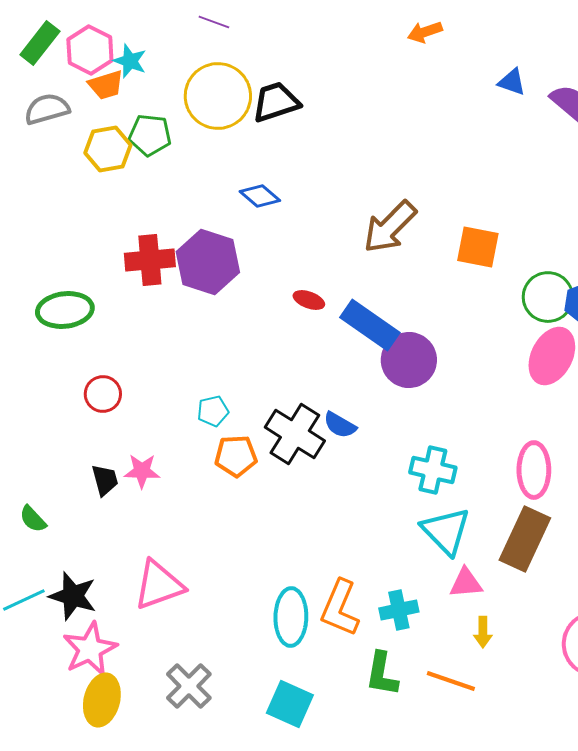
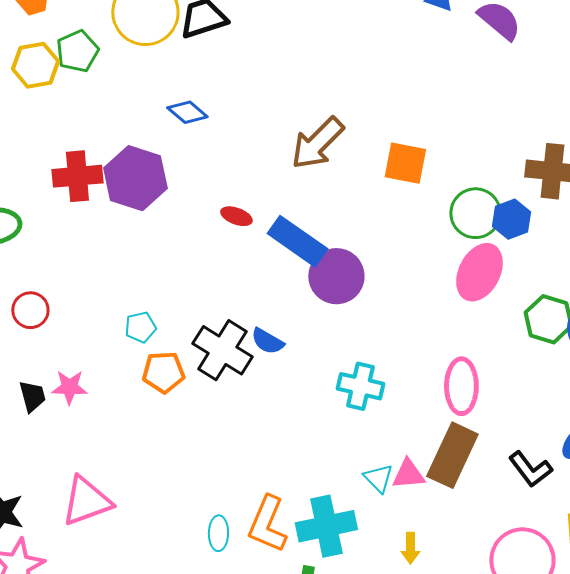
green pentagon: (150, 135) -> (77, 51), turned -30
cyan triangle: (446, 531) -> (378, 478), moved, size x0.6
pink triangle: (466, 583) -> (408, 474), moved
cyan cross: (399, 610) -> (326, 526), size x1.5
cyan ellipse: (291, 617) -> (218, 533), size x0.6

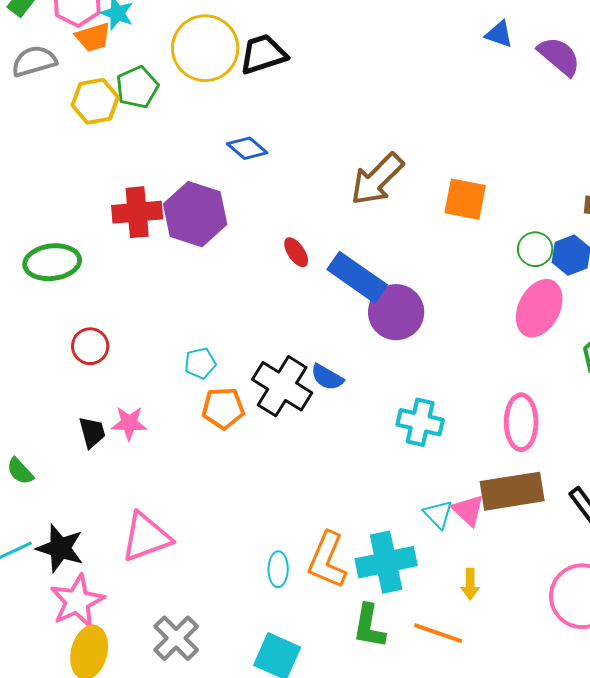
green circle: (475, 213) -> (535, 249), size x0.7
red ellipse: (236, 216) -> (296, 252), turned 36
brown rectangle: (452, 455) -> (512, 491), turned 56
pink triangle: (408, 474) -> (468, 510), turned 48

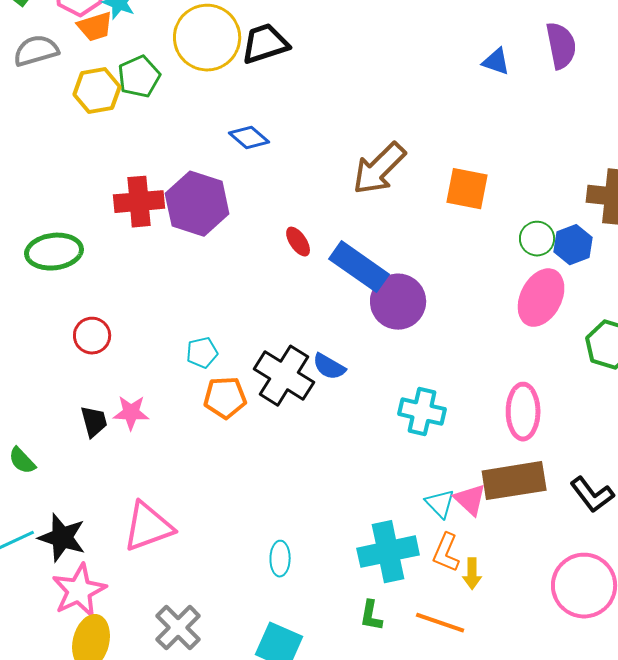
blue triangle: (499, 34) -> (496, 62), moved
purple semicircle: (559, 56) -> (561, 46), turned 39
orange L-shape: (327, 560) -> (446, 553), moved, size x0.7
green L-shape: (369, 626) -> (371, 616), size x0.7

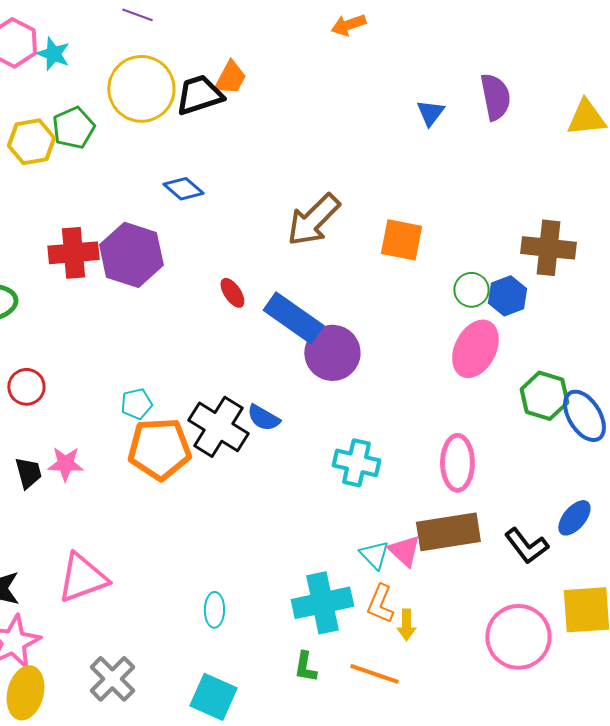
orange trapezoid: (95, 27) -> (230, 78), moved, turned -45
blue triangle: (496, 62) -> (430, 113), turned 48
orange pentagon: (225, 398) -> (159, 449), size x1.5

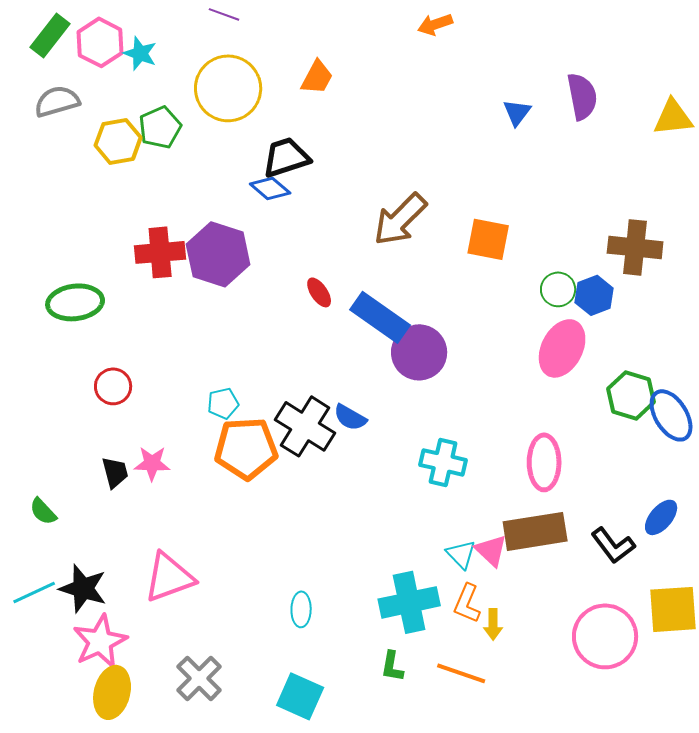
black trapezoid: (199, 95) -> (286, 157), moved

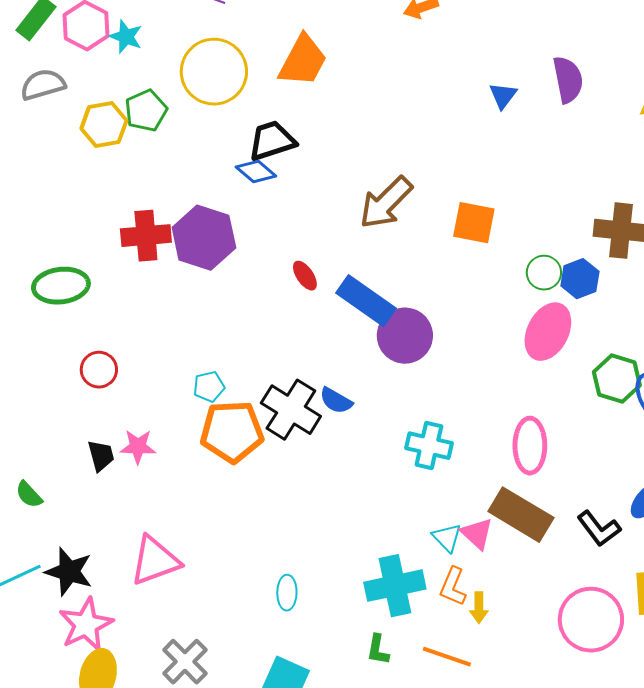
orange trapezoid: (317, 77) -> (303, 61), size x1.5
brown rectangle: (535, 531) -> (521, 515), turned 40

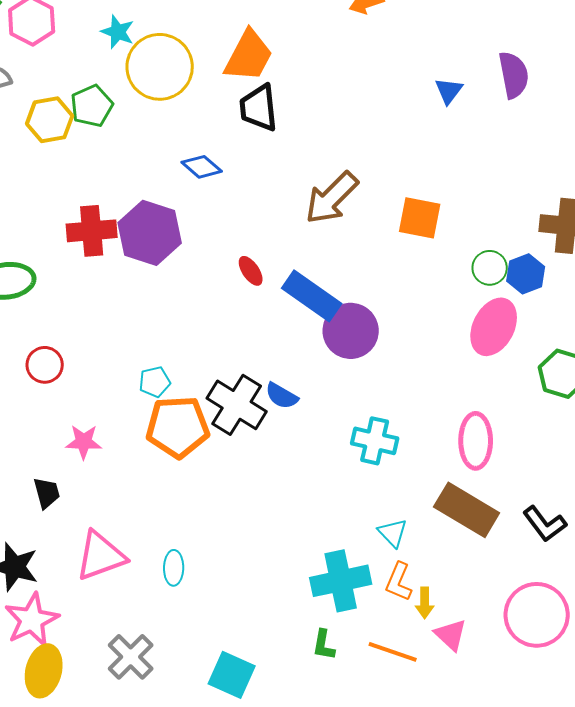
cyan star: (126, 37) -> (118, 32), moved
black trapezoid: (272, 141) -> (259, 108), moved, turned -78
black trapezoid: (101, 456) -> (47, 493), moved
pink triangle: (477, 534) -> (451, 635), moved
cyan ellipse: (287, 593) -> (174, 568), moved

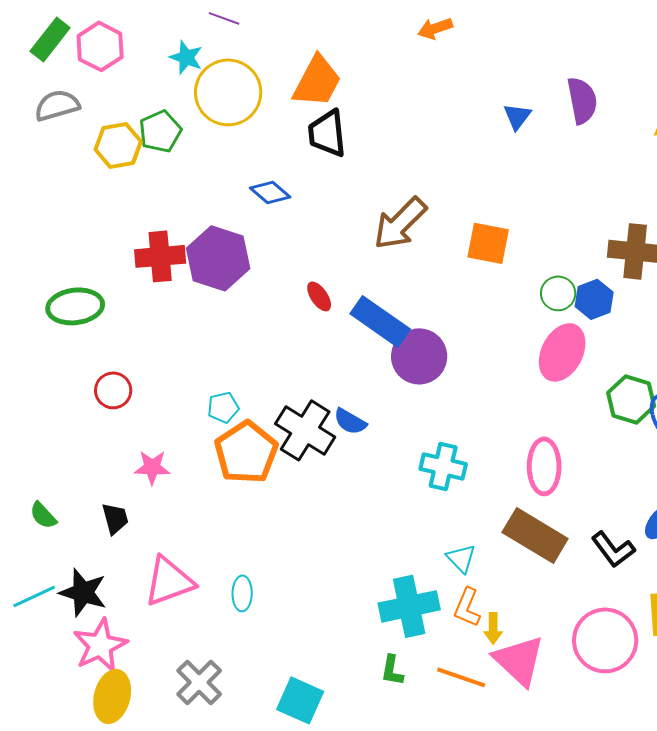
orange pentagon: (178, 427) -> (246, 452), turned -30
pink triangle: (451, 635) -> (519, 660), size x1.6

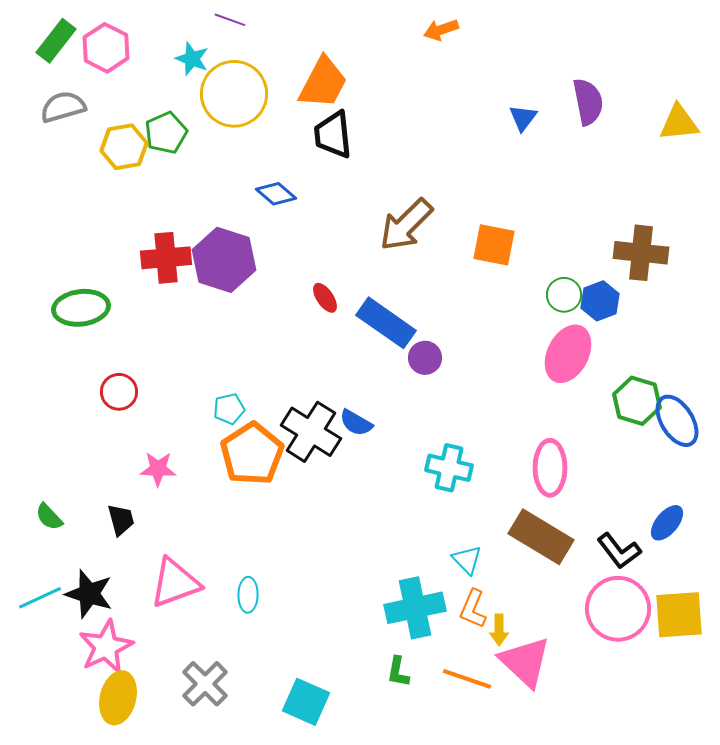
purple circle: (419, 356) -> (425, 358), size x0.6
pink circle: (605, 640) -> (618, 609), moved

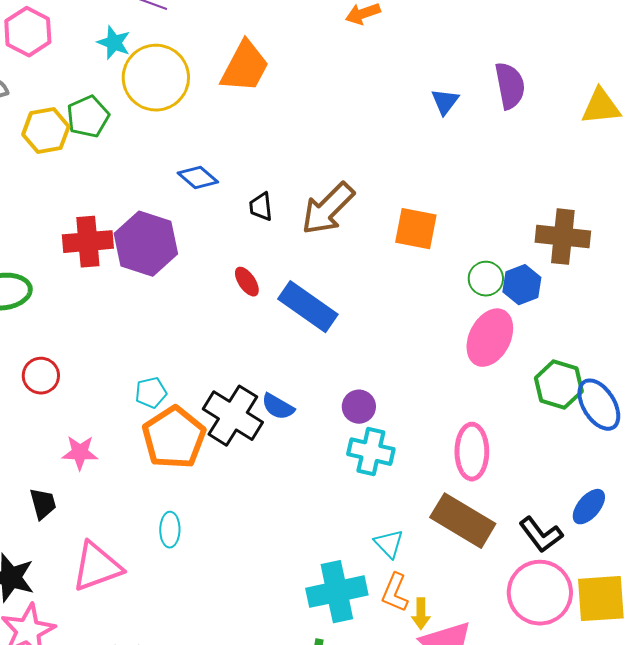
black trapezoid: (333, 135) -> (261, 207), moved, size x0.6
purple circle: (425, 358) -> (359, 407), moved
cyan ellipse: (248, 595) -> (170, 530), moved

